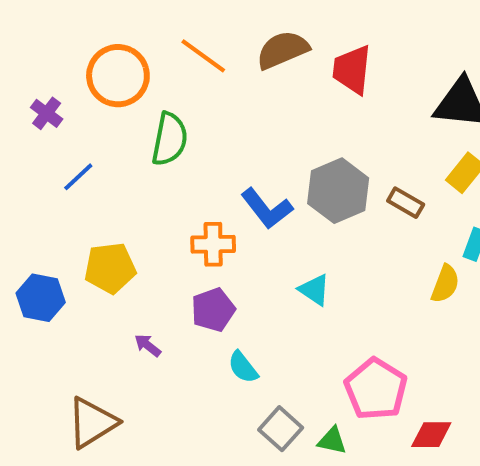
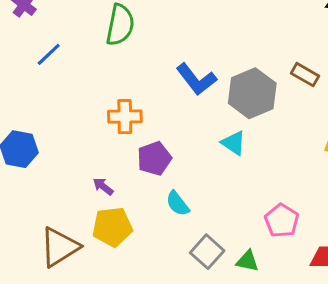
gray hexagon: (338, 191) -> (252, 93), moved
orange cross: (213, 244) -> (125, 117), moved
yellow pentagon: (110, 268) -> (112, 227), moved
pink pentagon: (376, 389) -> (282, 221), size x0.7

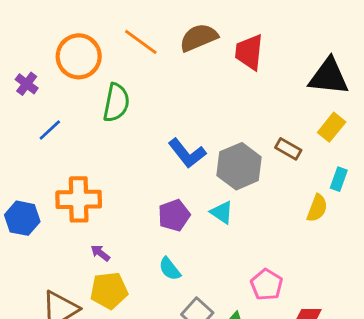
orange cross: (125, 117) -> (79, 199), moved, size x1.4
purple pentagon: (154, 158) -> (174, 215), moved

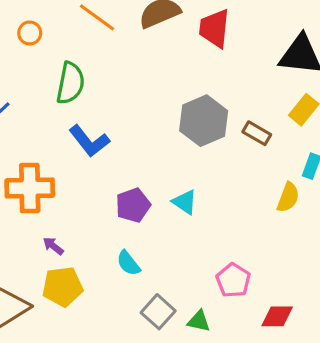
orange circle: (79, 56) -> (30, 33), size x0.5
blue L-shape: (187, 153) -> (89, 141), moved
gray hexagon: (239, 166) -> (204, 121), moved

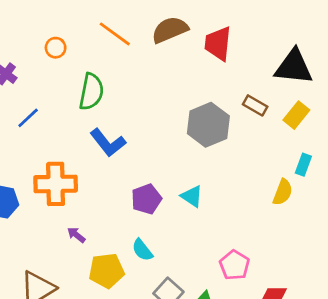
brown rectangle: (257, 133) -> (255, 105), moved
yellow pentagon: (63, 287) -> (106, 271), moved

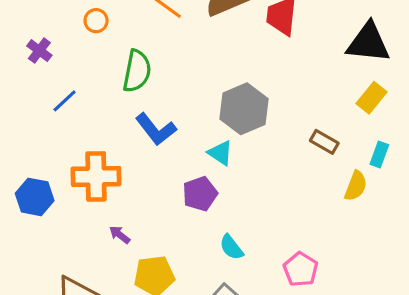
brown rectangle: (255, 105) -> (324, 142), moved
gray hexagon: (208, 125) -> (244, 109), moved
cyan triangle: (192, 196) -> (220, 153), moved
cyan semicircle: (142, 250) -> (231, 247), moved

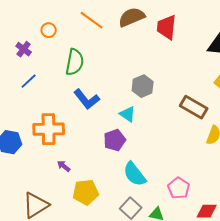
purple cross: (39, 51) -> (24, 49), moved
gray hexagon: (244, 109) -> (143, 86), size x0.7
brown rectangle: (324, 142) -> (194, 107), size x1.5
cyan semicircle: (231, 247) -> (135, 174), size x1.5

